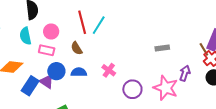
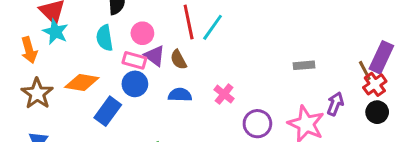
blue circle: (56, 71) -> (135, 84), moved
purple triangle: (47, 82) -> (155, 56), moved

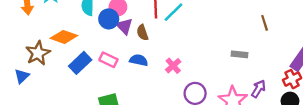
pink rectangle: (134, 60) -> (108, 60), moved
brown line: (365, 70) -> (265, 23), moved
blue circle: (135, 84) -> (109, 19), moved
brown star: (37, 94) -> (38, 53), moved

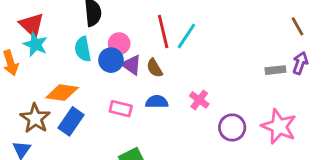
blue rectangle: (80, 63) -> (71, 121), moved
purple arrow: (258, 89) -> (300, 63), moved

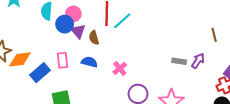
brown line: (298, 26) -> (214, 35), moved
orange diamond: (62, 93) -> (20, 59), moved, turned -30
pink rectangle: (121, 109) -> (63, 60), turned 56
blue rectangle: (71, 121) -> (40, 73), moved

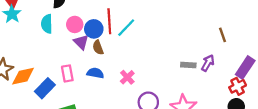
blue circle: (65, 24) -> (94, 29), moved

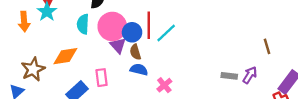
pink circle: (75, 24) -> (112, 26), size x1.6
blue semicircle: (95, 73) -> (139, 70), moved
orange diamond: (23, 76) -> (65, 56), moved

